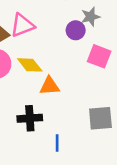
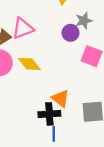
orange triangle: (50, 86) -> (60, 98), moved, turned 42
black cross: (30, 118) -> (49, 114), moved

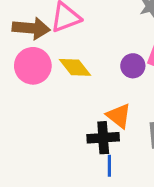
purple circle: (70, 33) -> (133, 66), moved

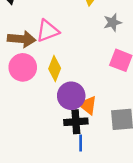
purple circle: (133, 66) -> (71, 96), moved, size x1.5
yellow diamond: (75, 67) -> (55, 69), turned 60

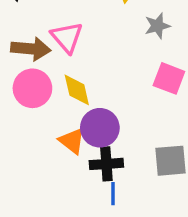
pink triangle: (48, 31) -> (67, 37), turned -50
yellow diamond: (55, 69) -> (77, 90), turned -35
orange triangle: (88, 105) -> (72, 141), moved

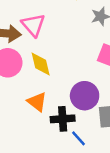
purple circle: (100, 128) -> (85, 96), moved
blue line: (113, 194) -> (78, 138), moved, turned -42

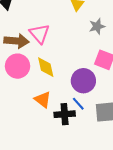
purple circle: (85, 96) -> (83, 81), moved
blue line: (78, 138) -> (78, 104), moved

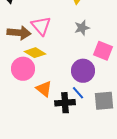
gray star: (97, 26) -> (82, 28), moved
pink circle: (18, 66) -> (23, 69), moved
yellow diamond: (46, 67) -> (35, 53), moved, turned -45

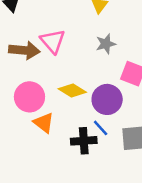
yellow diamond: (35, 53) -> (72, 90), moved
orange triangle: (44, 89) -> (44, 123), moved

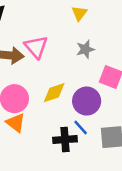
yellow diamond: (72, 90) -> (54, 93), turned -50
orange triangle: (44, 123) -> (16, 123), moved

